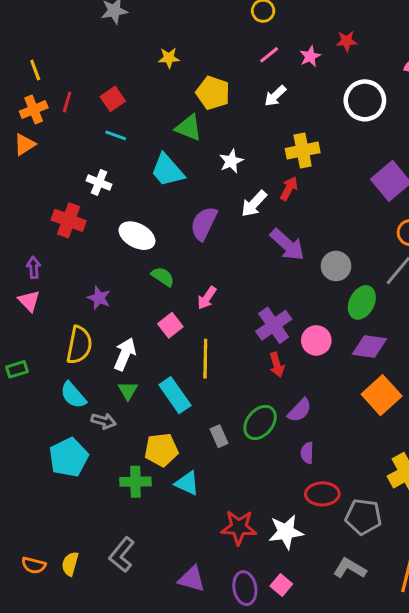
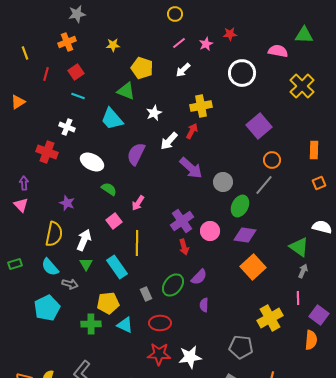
orange cross: (34, 110) -> (67, 42), moved
green rectangle: (17, 369) -> (15, 264), moved
red ellipse: (322, 494) -> (160, 323), moved

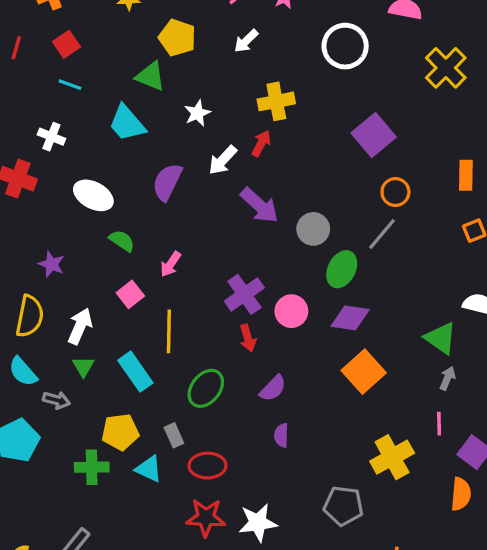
green ellipse: (173, 285) -> (206, 388), moved
gray rectangle: (146, 294) -> (174, 435), moved

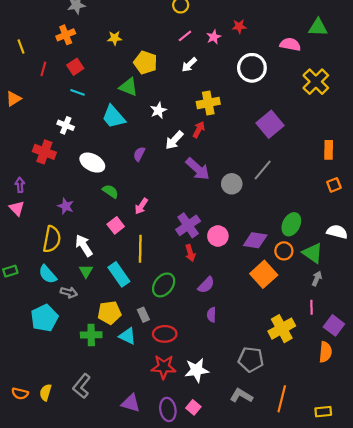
purple semicircle: (167, 182) -> (139, 154), size x0.6
orange circle: (395, 192) -> (284, 251), moved
gray line: (382, 234) -> (263, 170), moved
green ellipse: (342, 269) -> (291, 224), moved
white arrow: (80, 326) -> (84, 246), turned -55

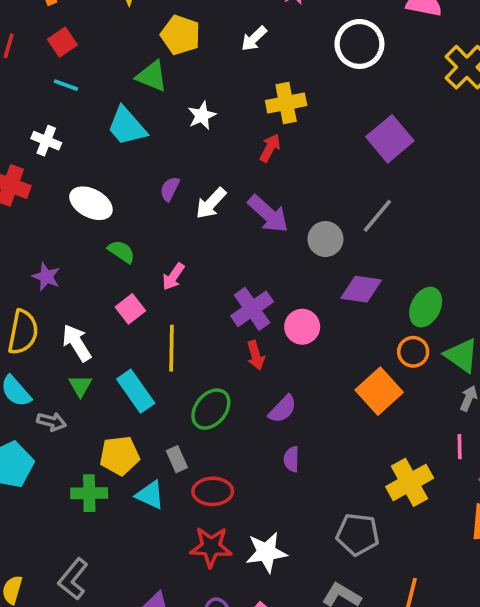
white arrow: (174, 140) -> (211, 203), moved
purple diamond: (255, 240) -> (361, 289), moved

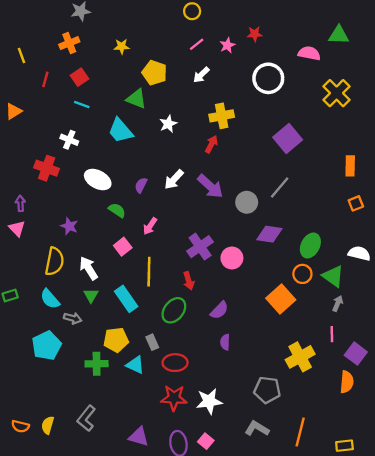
purple semicircle: (170, 189) -> (141, 185), moved
red arrow: (256, 355) -> (189, 281), moved

